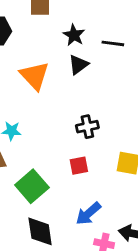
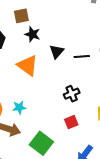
black star: (74, 35) -> (32, 34), moved
black line: (113, 43) -> (82, 57), moved

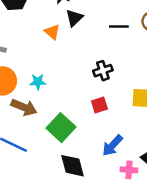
black triangle: (57, 52) -> (74, 18), moved
orange triangle: (27, 65) -> (52, 32), size x0.6

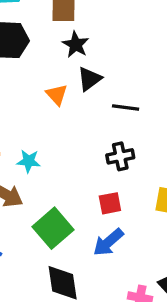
black line: (119, 27) -> (126, 107), moved
blue arrow: (112, 145) -> (108, 242), moved

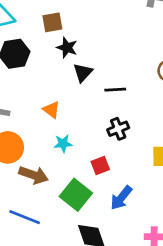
orange triangle: (57, 95) -> (51, 110), moved
cyan star: (29, 161) -> (63, 144), moved
red square: (110, 203) -> (100, 165), moved

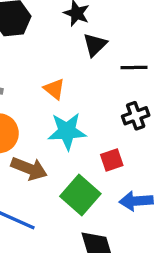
cyan star: (63, 144) -> (67, 131), size x1.6
blue arrow: (121, 198) -> (136, 201), turned 45

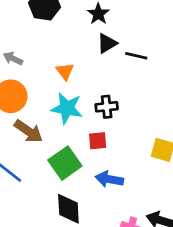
black line: (134, 67) -> (136, 56), moved
black cross: (136, 116) -> (107, 107), moved

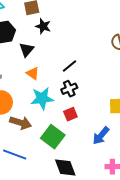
black triangle: (107, 43) -> (27, 50), moved
black line: (136, 56) -> (69, 66), moved, turned -35
blue arrow: (109, 179) -> (101, 136), moved, turned -42

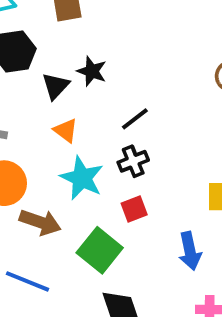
black star: (43, 26) -> (92, 71), moved
cyan star: (42, 98) -> (82, 178), turned 30
blue arrow: (101, 136) -> (190, 251), turned -54

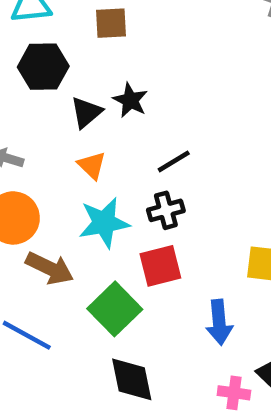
cyan star: (82, 178) -> (104, 223), turned 30
red square: (134, 209) -> (160, 266), size x1.4

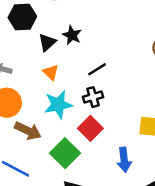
red square: (160, 266) -> (90, 128), turned -30

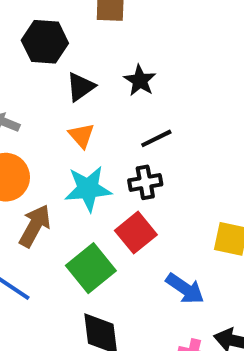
black star: (72, 35) -> (140, 81), moved
brown arrow: (28, 131) -> (35, 226), turned -92
blue arrow: (124, 160) -> (185, 289), turned -55

